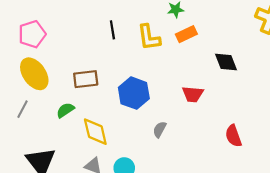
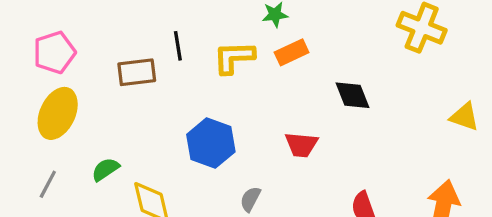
yellow L-shape: (149, 37) -> (234, 57), turned 96
yellow ellipse: (34, 74) -> (58, 113), turned 60
brown rectangle: (86, 79) -> (137, 72), moved
gray line: (22, 109) -> (48, 184), moved

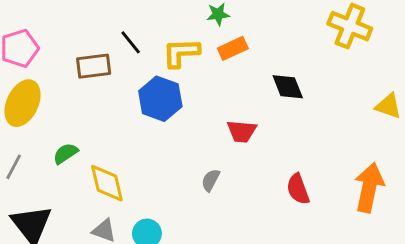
black line: (178, 46) -> (131, 42), turned -30
blue hexagon: (211, 143) -> (160, 99), moved
gray semicircle: (250, 199) -> (211, 180), moved

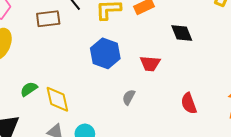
blue hexagon: (160, 99) -> (105, 53), moved
green semicircle: (65, 153) -> (29, 89), moved

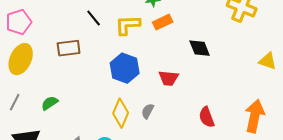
brown rectangle: (48, 19) -> (69, 48), moved
yellow diamond: (57, 99) -> (121, 113), moved, turned 36

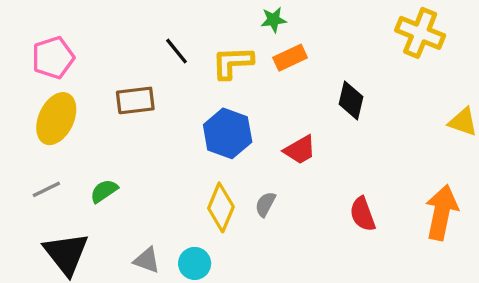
black diamond: (200, 48) -> (351, 100), turned 35
red trapezoid: (169, 78) -> (300, 150), turned -35
gray line: (15, 102) -> (46, 189), turned 36

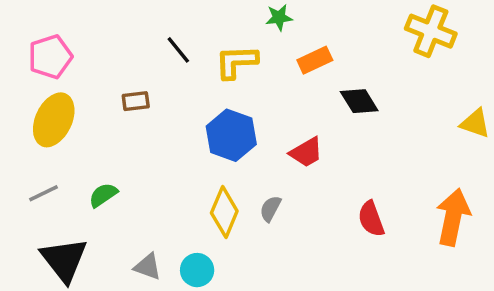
orange rectangle: (290, 58) -> (315, 60), moved
brown rectangle: (135, 100) -> (136, 101), size x0.7
black diamond: (351, 100) -> (359, 101), turned -45

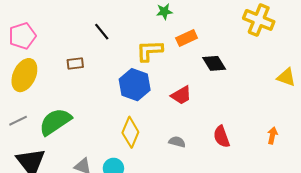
yellow L-shape: (236, 62) -> (149, 51), moved
green semicircle: (103, 195) -> (55, 122), size x1.8
gray semicircle: (270, 209) -> (177, 142), moved, turned 77
orange arrow: (453, 217) -> (272, 136), size x0.5

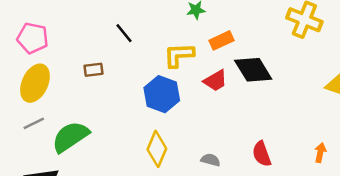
pink pentagon: (22, 36) -> (33, 38), turned 30
black diamond: (214, 63) -> (253, 70), size x1.4
red trapezoid: (181, 95) -> (215, 81), moved
gray line: (18, 121) -> (34, 123), moved

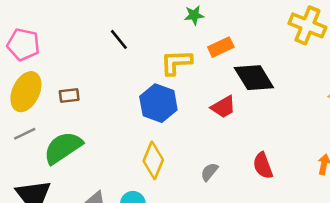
brown rectangle: (94, 70) -> (69, 95), moved
red trapezoid: (215, 81) -> (223, 107), moved
gray semicircle: (211, 160) -> (209, 172), turned -66

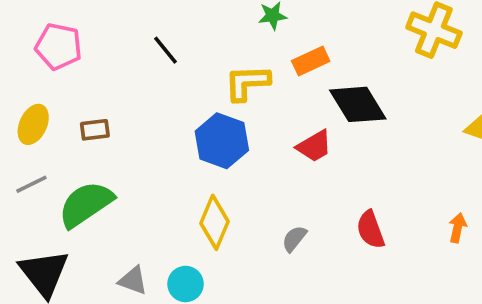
pink pentagon: (23, 45) -> (59, 46), moved
yellow ellipse: (26, 92) -> (33, 124), size x0.7

